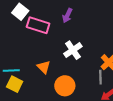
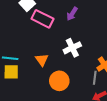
yellow square: (15, 84) -> (11, 72), turned -35

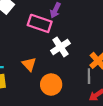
pink rectangle: (43, 19) -> (40, 23), moved

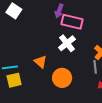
pink rectangle: (40, 23) -> (72, 22), moved

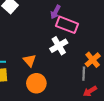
orange circle: (62, 78) -> (36, 83), moved

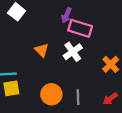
orange triangle: (29, 60) -> (42, 50), moved
gray line: (84, 74) -> (78, 97), moved

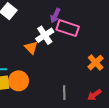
white cross: (73, 52) -> (45, 35), moved
orange circle: (51, 94) -> (19, 81), moved

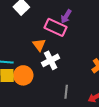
pink rectangle: (68, 28) -> (56, 27), moved
white cross: (45, 35) -> (51, 60), moved

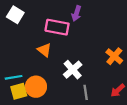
purple arrow: (66, 16) -> (76, 13), moved
white cross: (51, 60) -> (73, 70), moved

